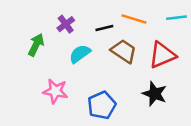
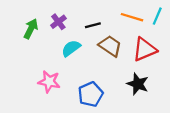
cyan line: (176, 18) -> (157, 16), turned -60
orange line: (134, 19) -> (132, 17), moved
green arrow: (36, 45) -> (31, 29), moved

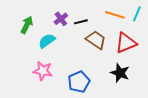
purple cross: (58, 22) -> (61, 19), moved
cyan semicircle: (71, 48) -> (47, 41), moved

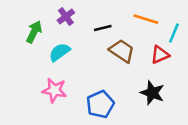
cyan line: (137, 14) -> (174, 33), moved
purple cross: (61, 19) -> (66, 17), moved
red triangle: (126, 43) -> (160, 55), size x0.7

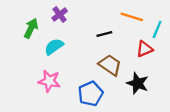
black line: (103, 28) -> (104, 34), moved
brown trapezoid: (122, 51) -> (110, 65), moved

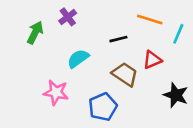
cyan semicircle: (54, 47) -> (78, 59), moved
red triangle: (144, 49) -> (152, 60), moved
black star: (138, 83) -> (176, 95), moved

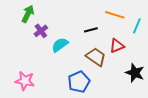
purple cross: (68, 17) -> (41, 31), moved
green arrow: (35, 33) -> (28, 14), moved
pink star: (56, 92) -> (25, 81), moved

